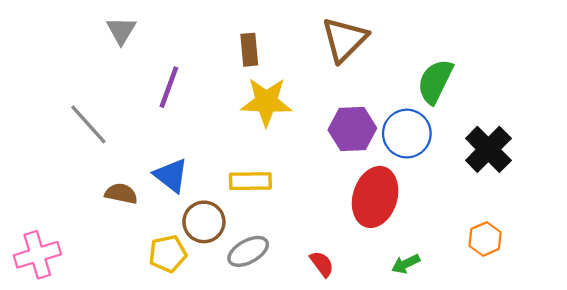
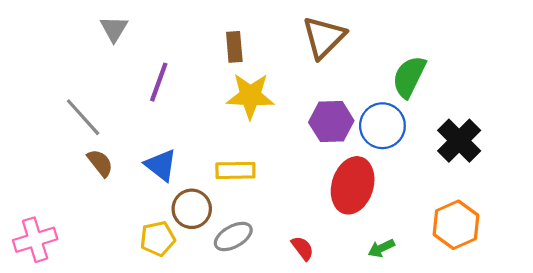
brown semicircle: (121, 194) -> (100, 163), moved, turned 40
orange hexagon: (485, 239) -> (456, 225), size x1.5

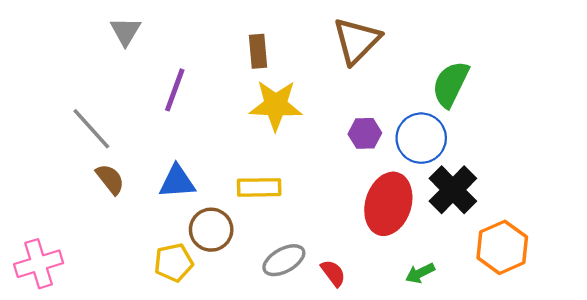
purple hexagon: (331, 121) -> (365, 133), size x0.7
black cross: (459, 141) -> (453, 190), moved
blue triangle: (161, 165) -> (177, 182), turned -42
gray ellipse: (233, 236) -> (284, 260), moved

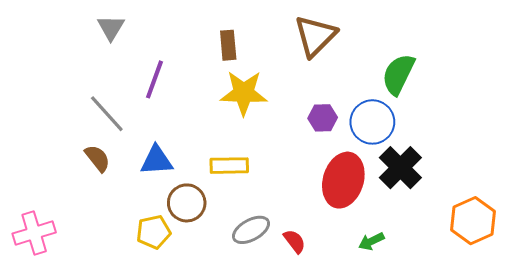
gray line: (91, 129) -> (107, 114), moved
orange hexagon: (502, 247) -> (473, 221), moved

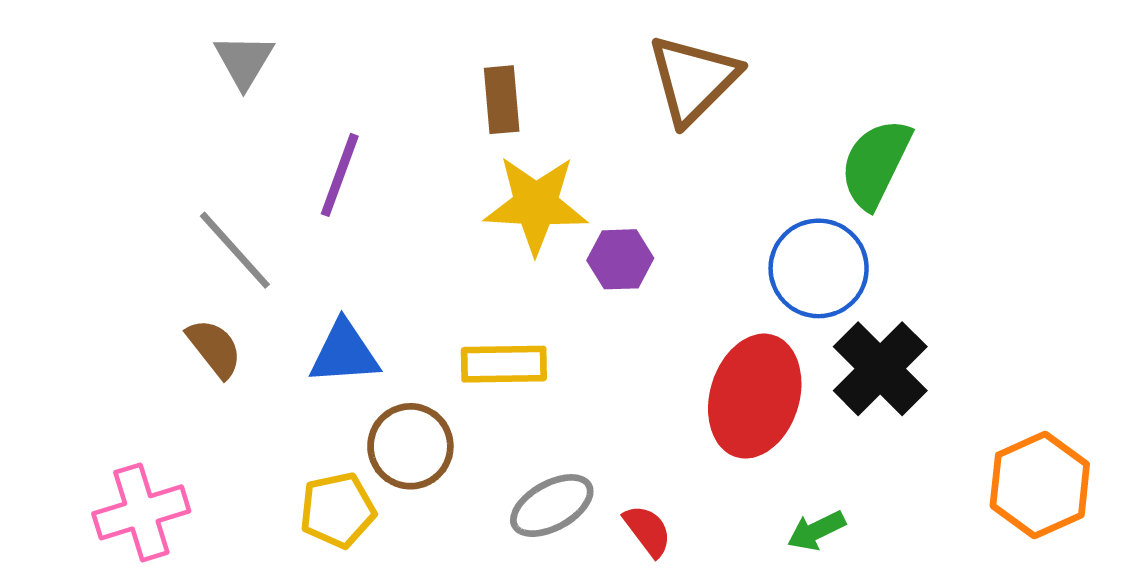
purple hexagon: (323, 118) -> (620, 259), moved
pink cross: (34, 233) -> (141, 512), moved

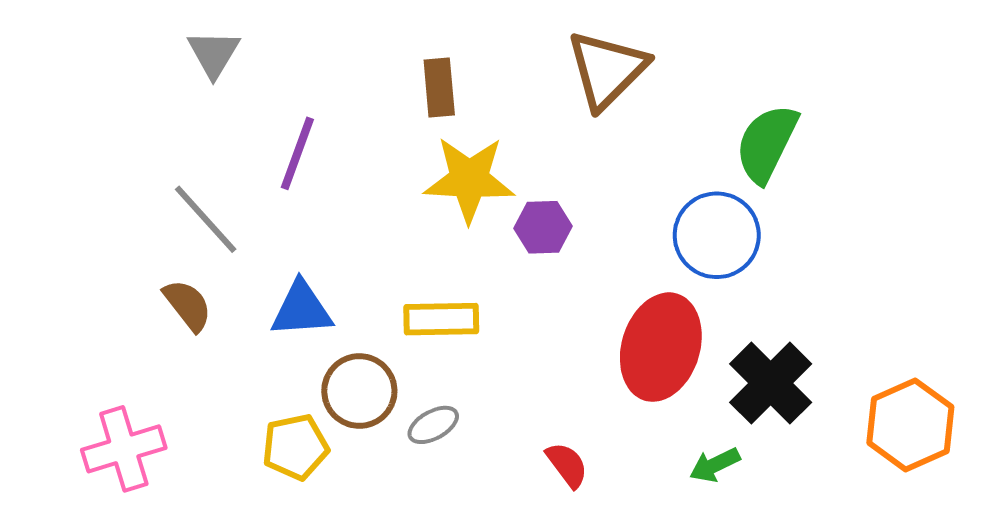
black cross: (880, 369) -> (771, 383), moved
gray ellipse: (552, 506) -> (433, 425), moved, size x0.7

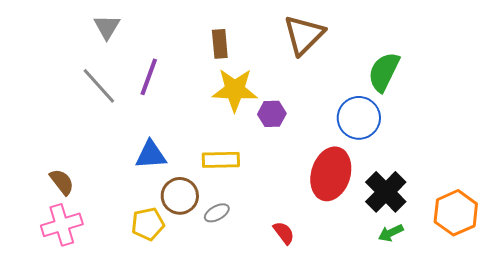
gray line: (206, 219) -> (99, 86), moved
brown semicircle: (188, 305) -> (62, 182), moved
green arrow: (715, 465) -> (391, 233), moved

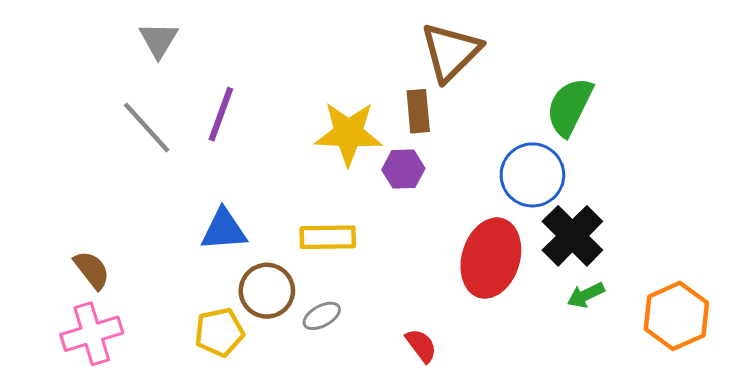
brown rectangle: (220, 44) -> (418, 111), moved
black cross: (386, 192) -> (572, 236), moved
green arrow: (391, 233) -> (586, 295), moved

